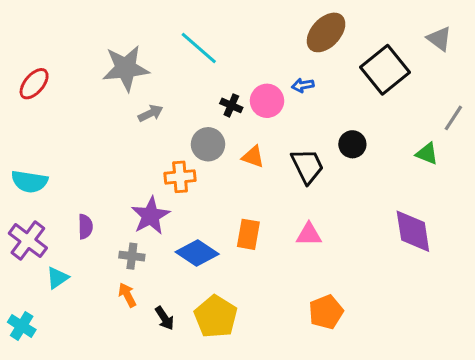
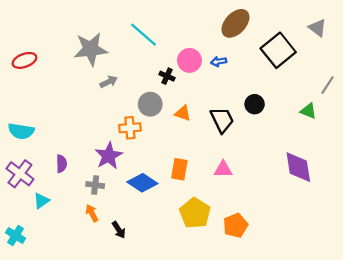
red ellipse: (34, 84) -> (24, 60), turned 30
pink circle: (267, 101) -> (189, 60), moved
yellow pentagon: (216, 317) -> (195, 213), moved

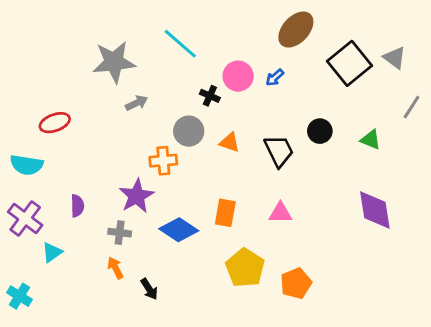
gray triangle: (317, 28) -> (395, 58), moved
red ellipse: (24, 60) -> (55, 123), moved
blue arrow: (219, 62) -> (275, 77), turned -32
green triangle: (308, 111) -> (371, 140), moved

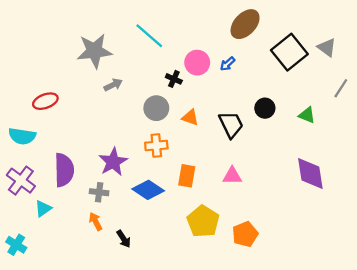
orange cross: (163, 161) -> (156, 146), moved
purple semicircle: (77, 206) -> (64, 170), size x1.8

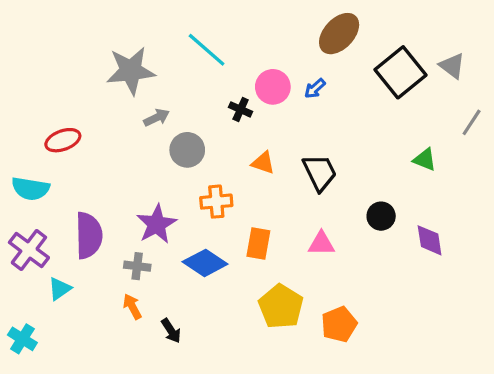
gray circle: (156, 108) -> (187, 150), moved
black circle: (265, 108) -> (381, 216), moved
purple diamond: (310, 174) -> (430, 240), size x0.7

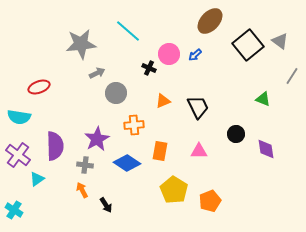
orange triangle: (263, 163) -> (163, 101), turned -42

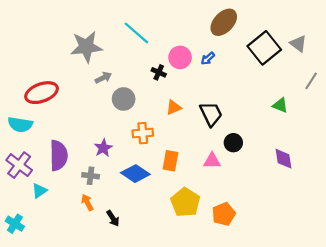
red ellipse: (39, 87) -> (42, 93), size x1.4
black circle: (236, 134) -> (233, 143), moved
purple star: (97, 139) -> (103, 148), size x0.7

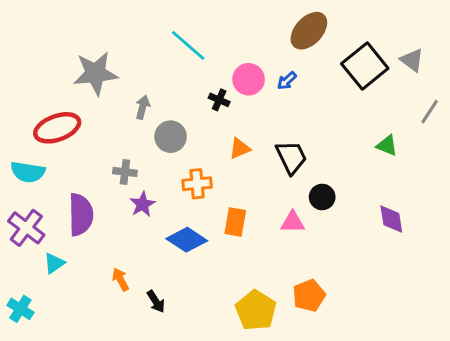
gray star: (86, 47) -> (95, 73), moved
gray arrow: (103, 78) -> (143, 107), turned -49
gray cross: (91, 176) -> (125, 172), moved
yellow pentagon: (185, 202) -> (256, 310), moved

